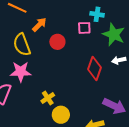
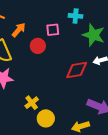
pink square: (84, 28) -> (53, 30), moved
red diamond: (95, 68) -> (77, 70), turned 65

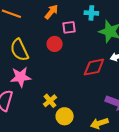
orange arrow: (19, 30) -> (51, 12), moved

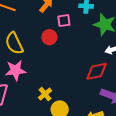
red diamond: (94, 67) -> (97, 71), moved

